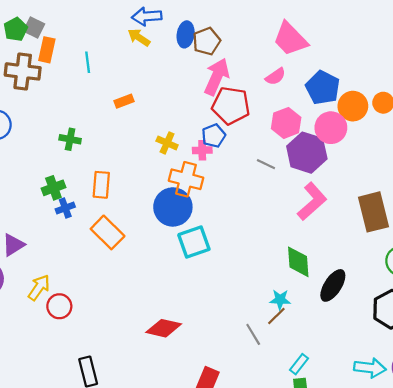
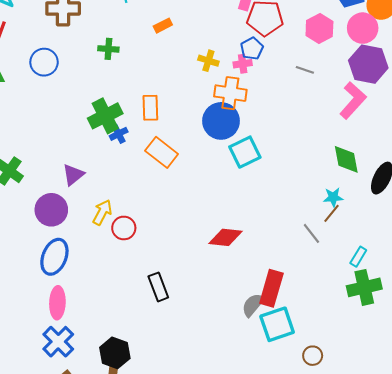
green cross: (70, 139) -> (108, 49), moved
purple hexagon: (307, 153) -> (368, 64), moved
green cross: (53, 188) -> (105, 116), size x1.5

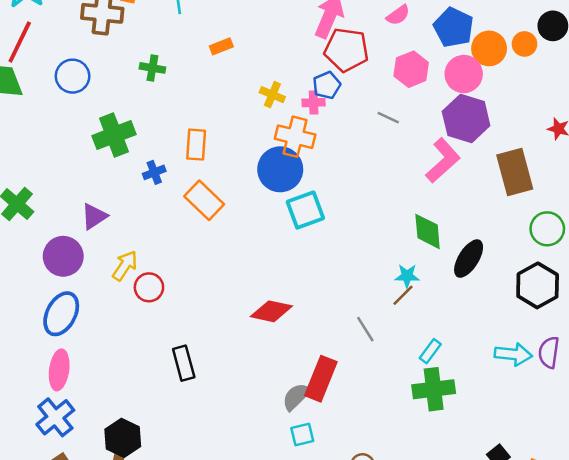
green cross: (105, 116) -> (114, 135), moved
gray line: (311, 233) -> (365, 329), moved
cyan square: (277, 324) -> (302, 435), moved, size x0.6

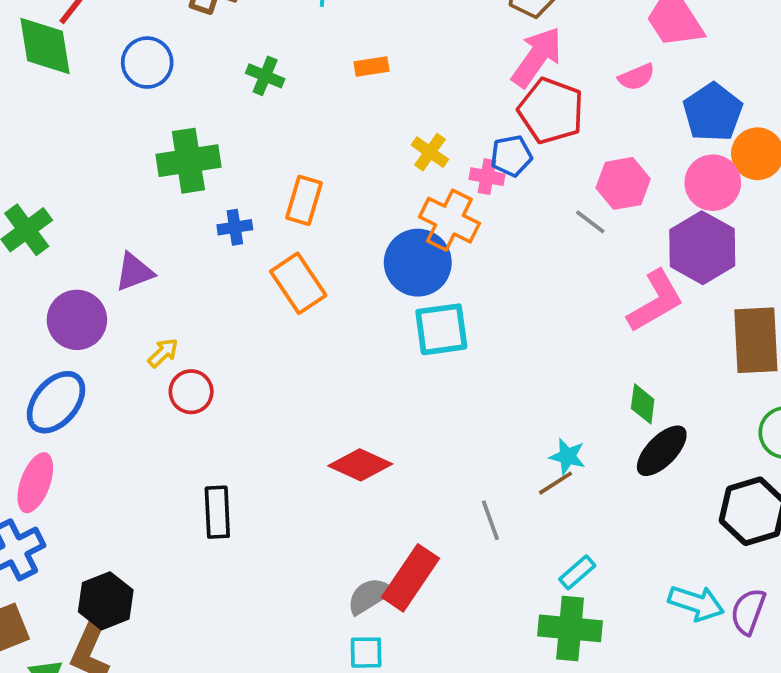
pink hexagon: (411, 69) -> (623, 183), moved
green diamond: (428, 231) -> (643, 404), moved, size x0.7
yellow arrow: (125, 266) -> (163, 353), size x0.7

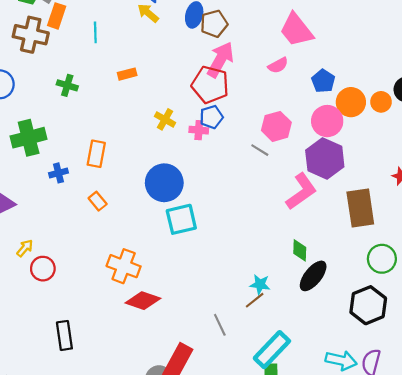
red pentagon: (551, 111) -> (210, 85), moved
blue pentagon: (713, 112) -> (323, 81), size x0.7
orange cross: (449, 220) -> (124, 266), moved
orange rectangle: (298, 283) -> (98, 201), size x0.6
cyan rectangle: (577, 572) -> (272, 350), size x1.8

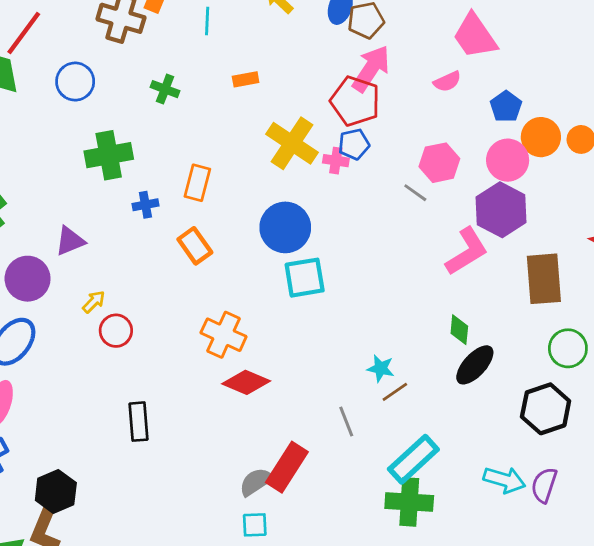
yellow cross: (165, 119) -> (292, 143), size x1.8
orange rectangle: (98, 201) -> (195, 246), size x1.4
cyan star: (260, 284) -> (381, 368), moved

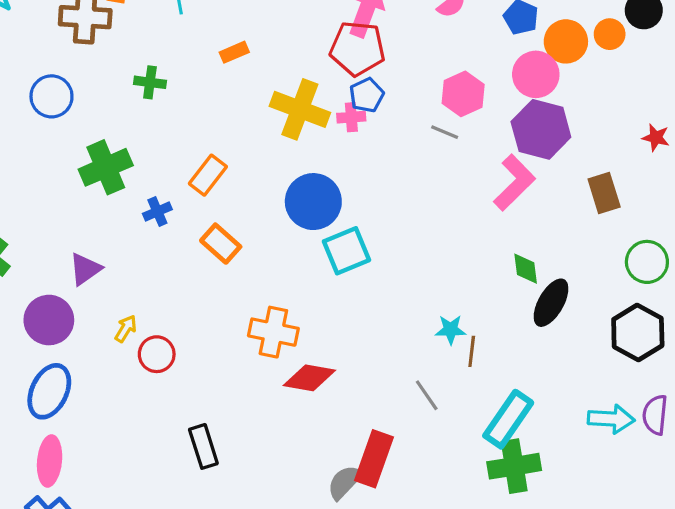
orange rectangle: (197, 183) -> (208, 175), turned 36
brown rectangle: (544, 279) -> (604, 193), size x0.7
brown line: (395, 392) -> (472, 351), turned -36

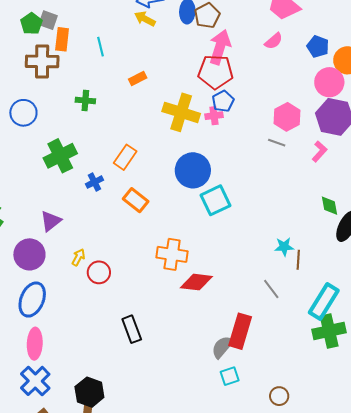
pink hexagon: (463, 94) -> (287, 117), moved
gray line: (445, 132) -> (277, 143), moved
pink L-shape: (514, 183) -> (319, 151), size x0.6

